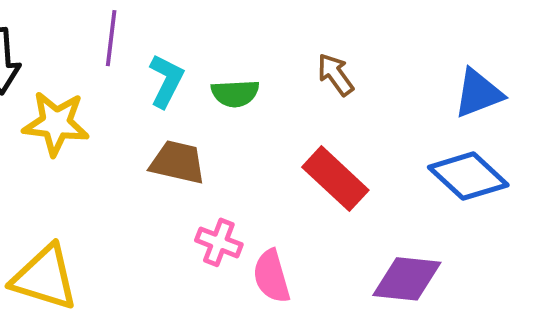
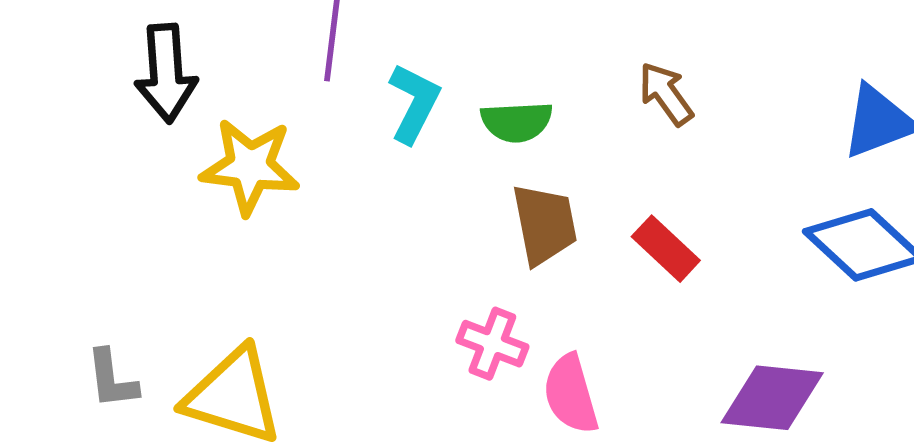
brown trapezoid: (178, 162) -> (545, 224), moved, turned 66
red rectangle: (335, 179) -> (666, 249), size x0.7

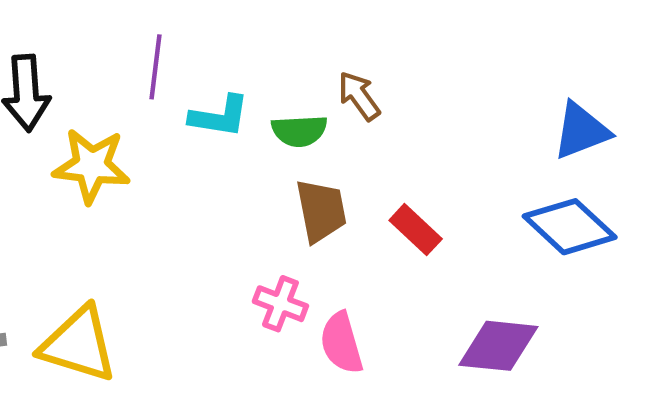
brown arrow: (666, 94) -> (359, 96), moved
cyan L-shape: (414, 103) -> (219, 116), turned 72

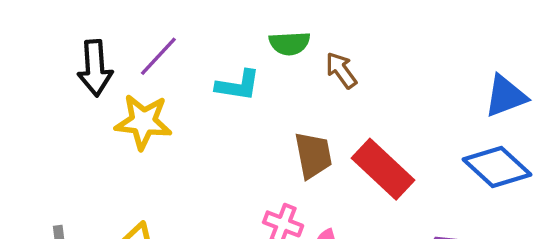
purple line: (155, 67) -> (158, 56), moved, turned 36
green semicircle: (299, 131) -> (290, 43), moved
red rectangle: (416, 230) -> (383, 169), size x1.6

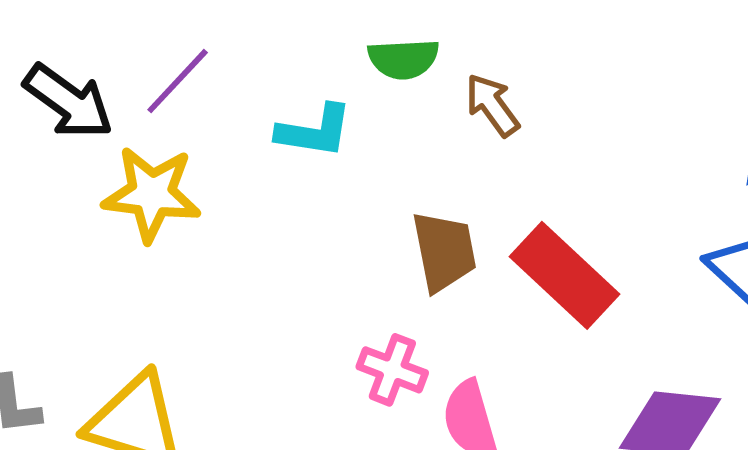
black arrow: (95, 68) -> (68, 101), turned -50

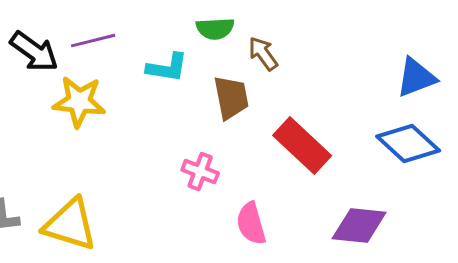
purple line: (178, 81) -> (93, 41), turned 33
brown trapezoid: (444, 251) -> (231, 98), moved
pink cross: (392, 370) -> (200, 172), moved

